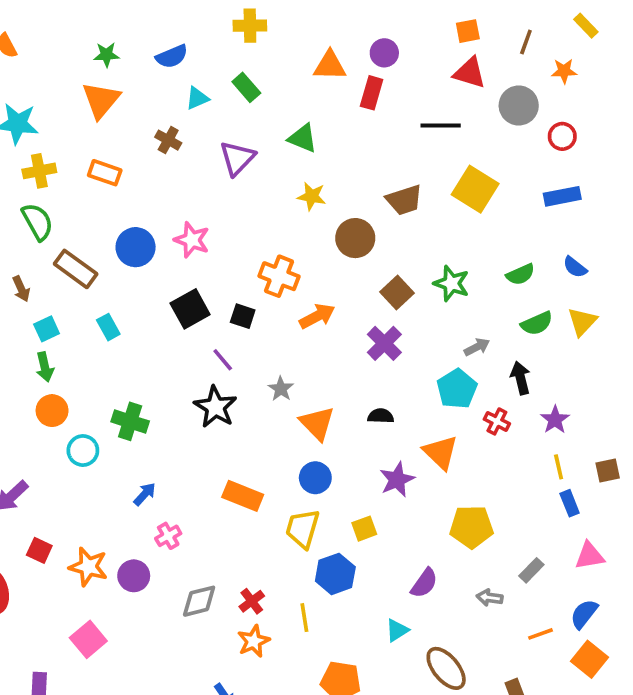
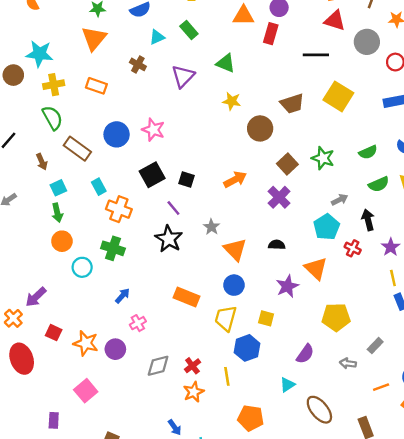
orange cross: (279, 276) -> (119, 209), moved
yellow square: (364, 529) -> (266, 318), turned 35

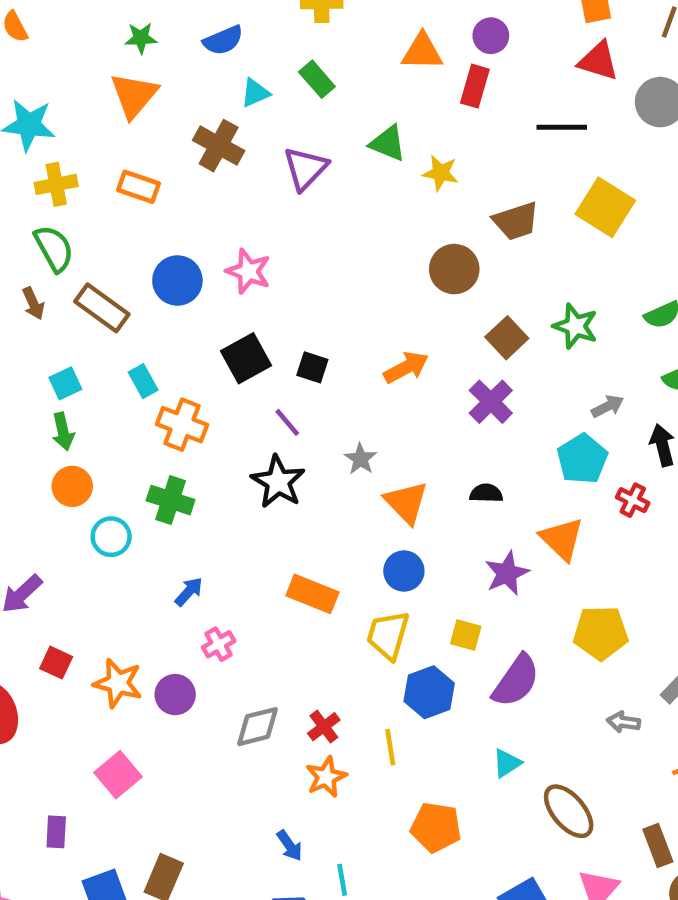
brown cross: (138, 64) -> (219, 146), size x1.5
yellow star: (232, 101) -> (441, 173), moved
brown arrow: (42, 162) -> (33, 303), moved
purple semicircle: (305, 354) -> (516, 681), moved, size x1.4

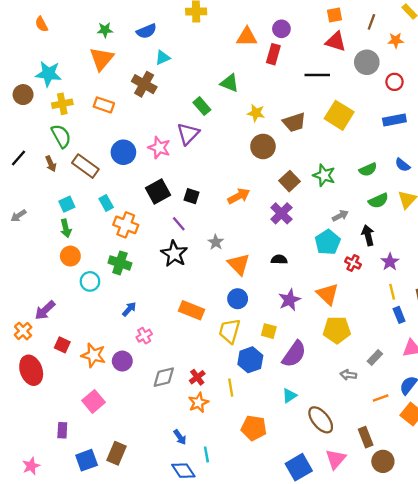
green rectangle: (317, 79) -> (202, 106), moved
purple triangle: (306, 168) -> (188, 134), moved
yellow star: (441, 173) -> (256, 113), moved
orange triangle: (562, 539) -> (328, 294), moved

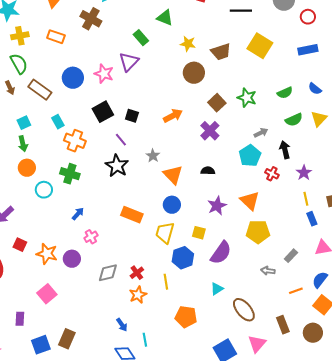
brown circle: (383, 461) -> (313, 333), moved

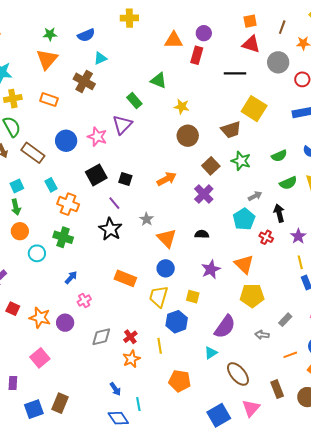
brown trapezoid: (221, 52) -> (231, 130), moved
purple semicircle: (221, 253) -> (225, 327), moved

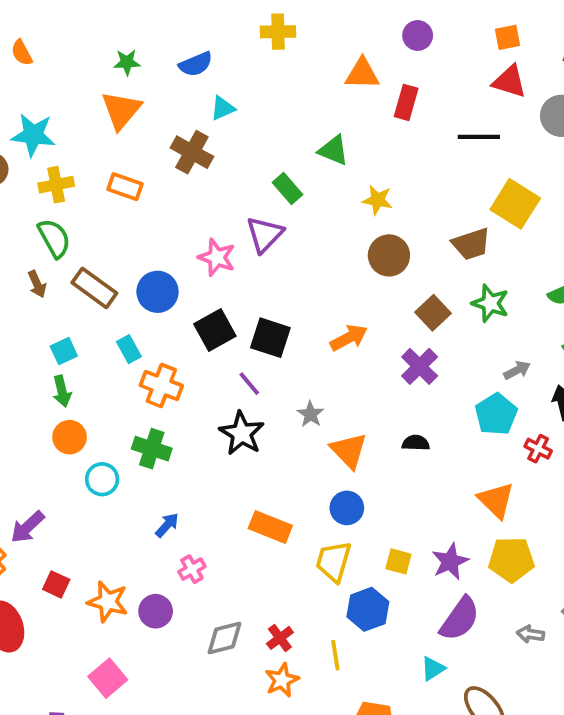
purple circle: (204, 33) -> (418, 35), moved
blue circle: (66, 141) -> (158, 292), moved
black square: (125, 179) -> (270, 338), size x1.5
purple star: (211, 269) -> (450, 561), moved

